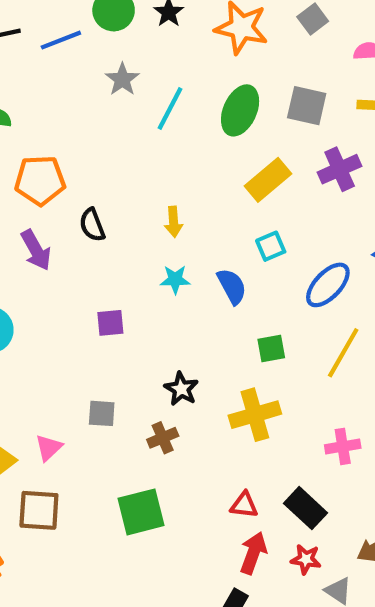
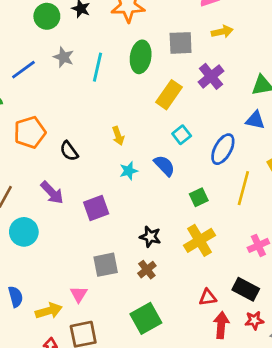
blue line: (61, 40) -> (23, 70), moved
purple arrow: (36, 250) -> (52, 193), moved
purple square: (110, 323) -> (96, 208), size x1.4
gray square: (102, 413) -> (106, 265), size x1.4

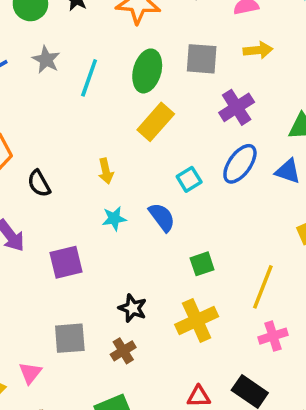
yellow rectangle: (169, 95) -> (156, 122), moved
blue ellipse: (223, 149) -> (240, 164), moved
yellow line: (243, 188) -> (263, 287), moved

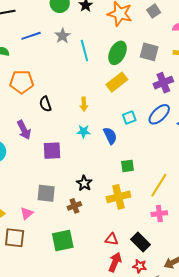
cyan line: (89, 78) -> (84, 51), turned -45
pink triangle: (30, 373) -> (27, 213), moved

